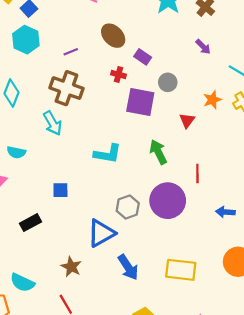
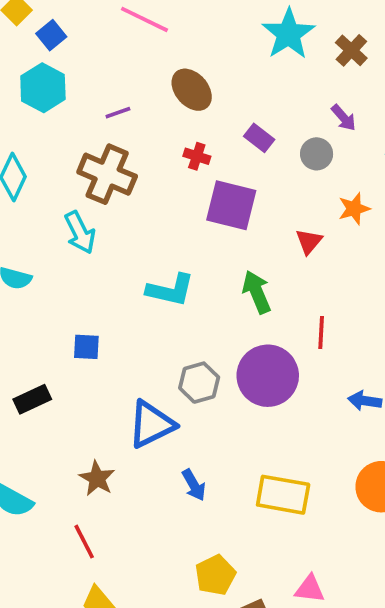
purple rectangle: (143, 57) -> (259, 138), moved
gray circle: (168, 82) -> (317, 154), moved
blue arrow: (128, 267) -> (194, 485), size x0.7

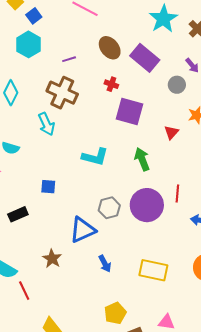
purple rectangle: (259, 138) -> (145, 58), moved, size x1.8
red line: (321, 333) -> (177, 194), moved
red line: (84, 542) -> (24, 291), moved

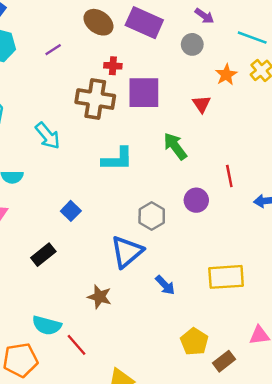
brown cross: (62, 93) -> (95, 99), moved
blue square: (48, 187) -> (71, 211), turned -35
purple circle: (147, 205) -> (196, 200), size x0.6

